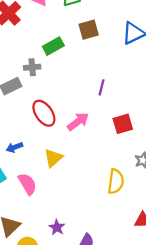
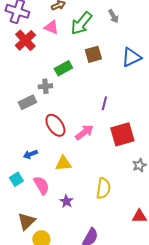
red square: (123, 124) -> (122, 134), size x1.4
yellow triangle: (53, 158) -> (63, 163), turned 36
yellow semicircle: (116, 181) -> (103, 188), moved
purple star: (57, 227) -> (66, 201), moved

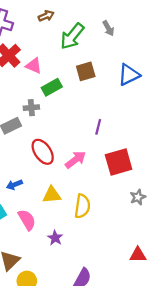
pink triangle: (51, 27) -> (34, 66), moved
yellow semicircle: (103, 188) -> (82, 206), moved

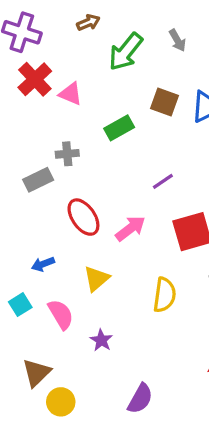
brown square: (86, 71) -> (165, 102), moved, turned 36
green rectangle: (52, 87) -> (119, 128), moved
purple line: (98, 127) -> (163, 181), turned 42
yellow triangle: (52, 195) -> (96, 279), turned -36
yellow semicircle: (82, 206) -> (165, 295), moved

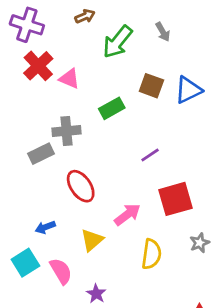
gray cross: (67, 154) -> (67, 131), size x1.4
pink arrow: (130, 228) -> (127, 214), moved
cyan square: (20, 305) -> (25, 263), size x1.4

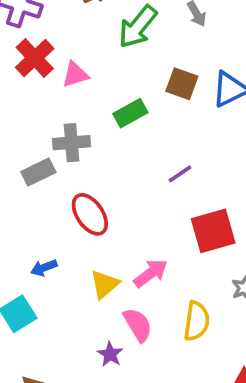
pink triangle: (69, 79) -> (75, 75), turned -40
pink arrow: (127, 214) -> (151, 273), moved
yellow semicircle: (151, 254) -> (197, 321), moved
pink semicircle: (61, 271) -> (138, 325), moved

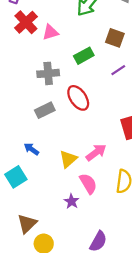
gray rectangle: (38, 172) -> (45, 110), moved
purple line: (180, 174) -> (118, 70), moved
red ellipse: (90, 214) -> (78, 98), moved
blue arrow: (44, 268) -> (31, 149), turned 56

